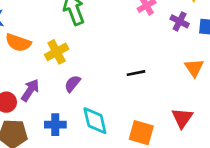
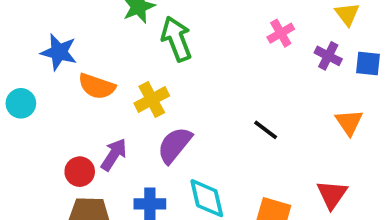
black line: (136, 73) -> (266, 130), turned 48
purple semicircle: (72, 84) -> (175, 145), size x1.5

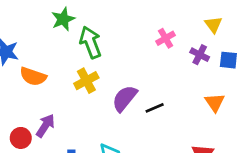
yellow cross: (152, 100) -> (86, 81), moved
black line: (266, 130) -> (155, 108), turned -60
purple semicircle: (175, 145) -> (125, 98), moved

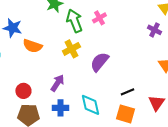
pink cross: (166, 38) -> (99, 18), moved
black line: (155, 108) -> (127, 92), moved
purple arrow: (45, 126) -> (57, 83), moved

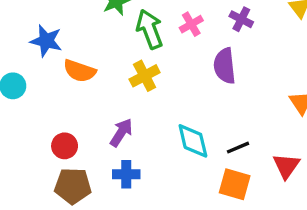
purple cross: (154, 30) -> (241, 19), moved
purple semicircle: (99, 62) -> (225, 66), moved, turned -45
cyan diamond: (90, 105) -> (193, 141), moved

